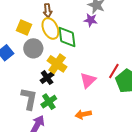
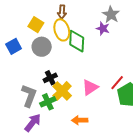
yellow cross: (57, 64) -> (62, 91), moved

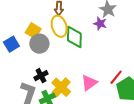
yellow square: (36, 25) -> (33, 31), moved
black cross: (50, 78) -> (41, 76), moved

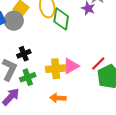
gray circle: (39, 44) -> (14, 21), moved
yellow cross: (61, 87) -> (56, 69), moved, turned 36

